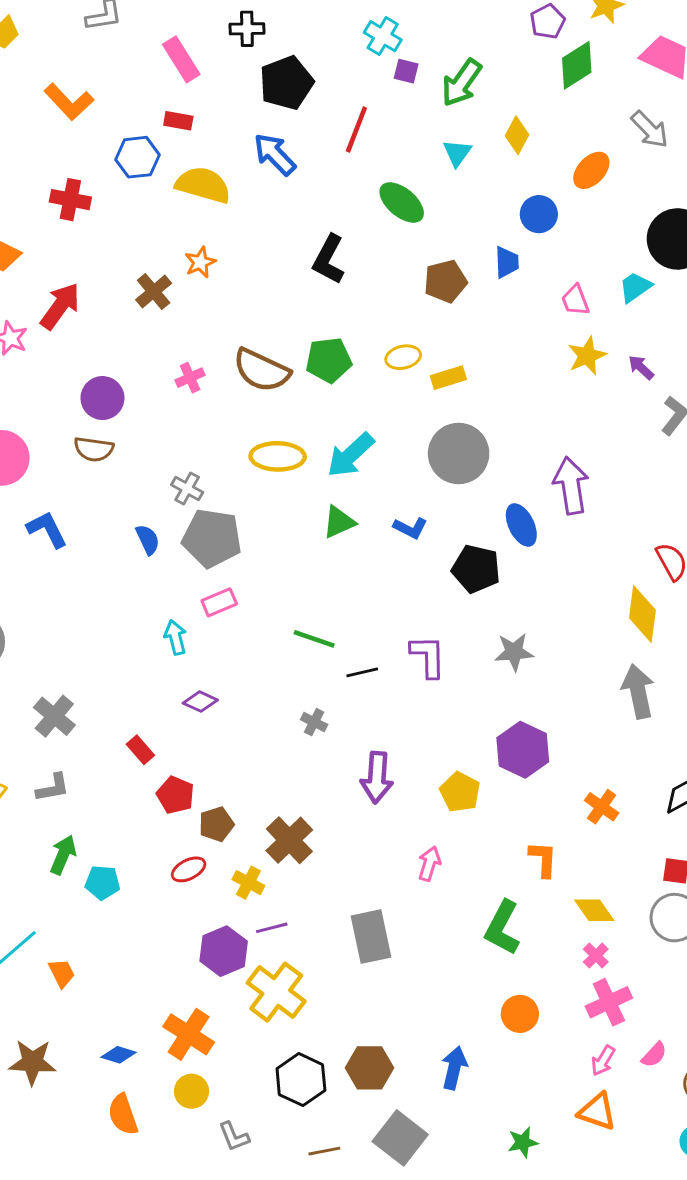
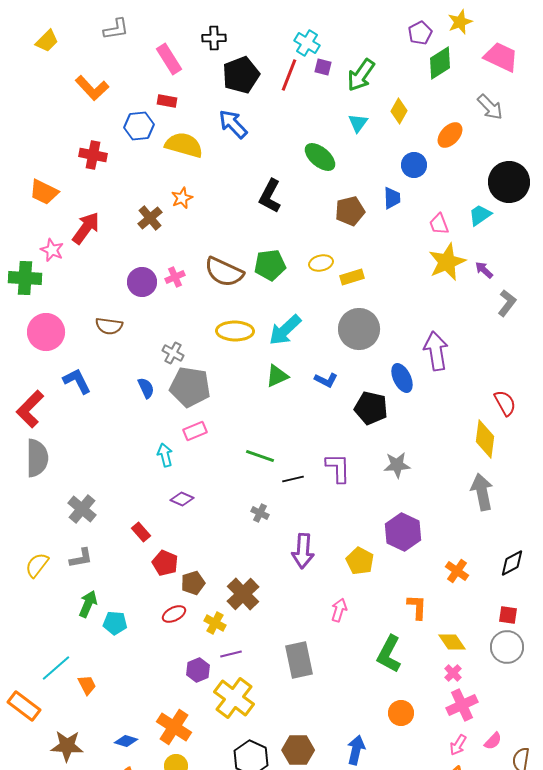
red line: (356, 130) -> (289, 75), moved
yellow star: (587, 356) -> (447, 262), size x1.4
purple circle: (102, 398) -> (142, 282), moved
purple hexagon: (224, 951) -> (198, 670), size x0.7

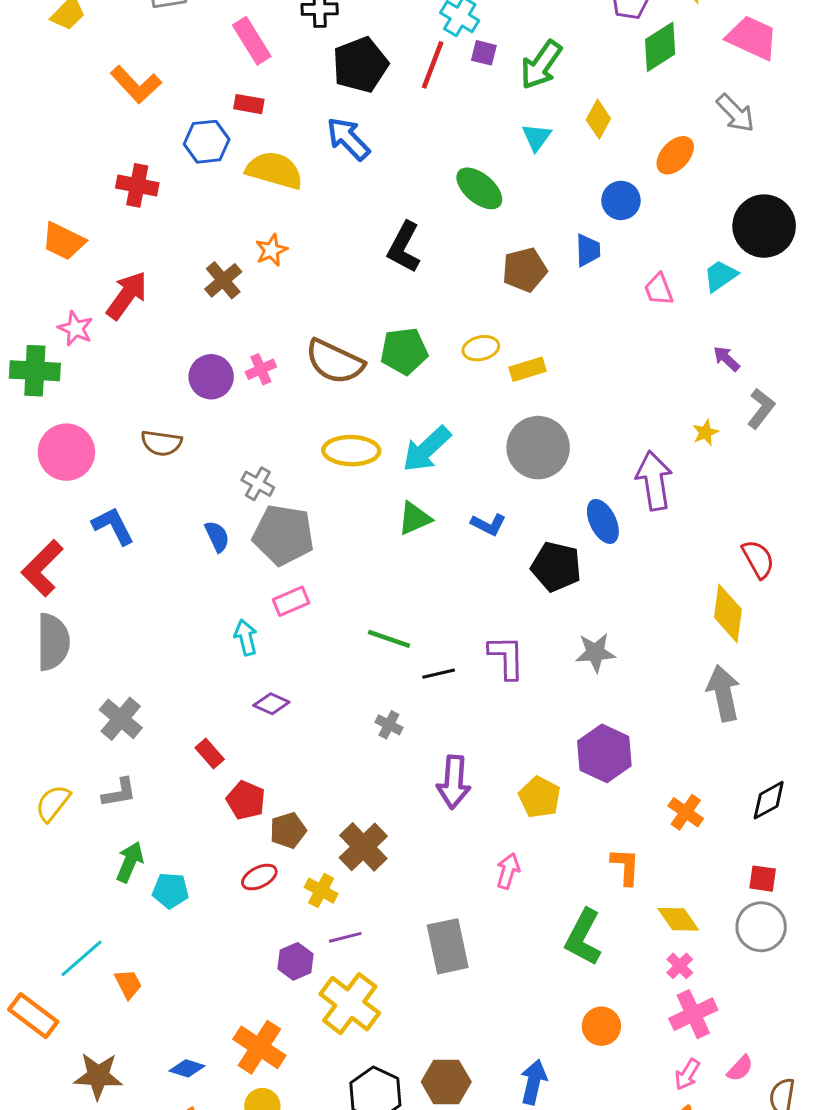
yellow star: (447, 262) -> (705, 433), moved, size x0.5

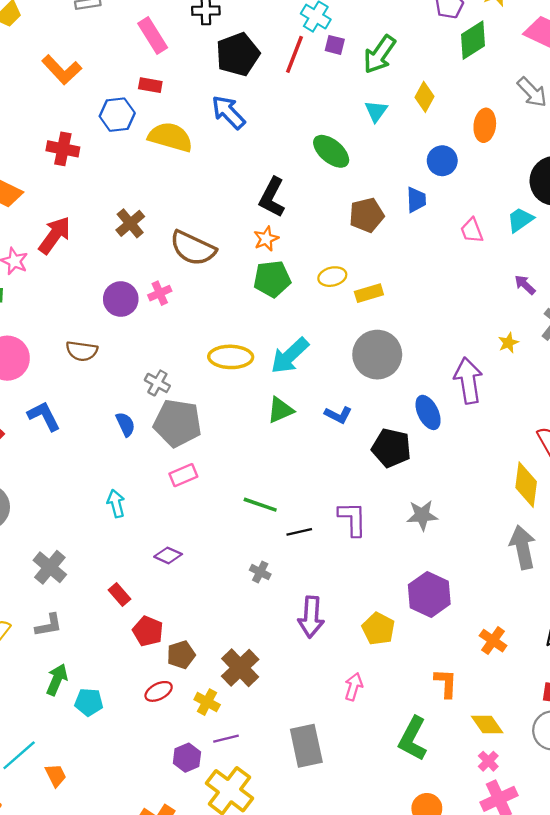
orange ellipse: (675, 155) -> (485, 125), turned -36
orange star: (271, 250) -> (266, 239), moved
brown semicircle: (335, 362) -> (193, 248), moved
cyan arrow: (246, 637) -> (116, 503), moved

